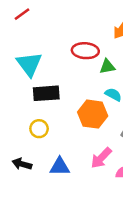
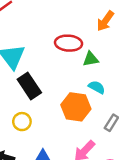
black rectangle: (46, 93) -> (29, 86), turned 60

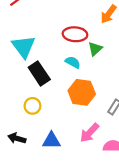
green triangle: (91, 59) -> (95, 49), turned -32
cyan semicircle: (97, 87) -> (73, 62), moved

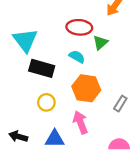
black rectangle: (39, 73) -> (42, 68), turned -40
yellow circle: (32, 106) -> (46, 102), moved
pink arrow: (90, 133) -> (80, 122), moved, turned 115

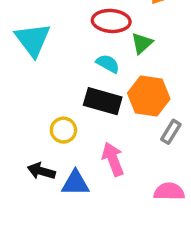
black rectangle: (42, 68) -> (103, 101), moved
orange hexagon: (86, 88) -> (149, 96), moved
black arrow: (18, 136) -> (41, 171), moved

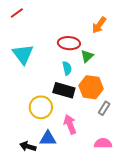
cyan semicircle: (108, 64) -> (67, 68), turned 48
yellow circle: (63, 130) -> (41, 107), size x1.5
black arrow: (41, 171) -> (28, 146), moved

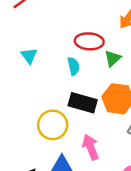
cyan triangle: (23, 54) -> (29, 56), size x0.6
cyan semicircle: (67, 68) -> (74, 66), moved

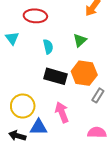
red ellipse: (89, 41) -> (35, 16), moved
yellow circle: (53, 125) -> (23, 106), moved

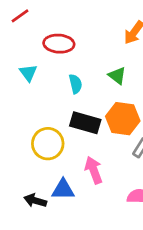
green triangle: (80, 40) -> (117, 76), turned -40
yellow circle: (23, 106) -> (48, 144), moved

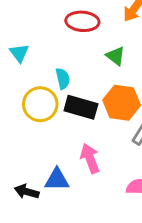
red ellipse: (59, 44) -> (82, 21), moved
cyan semicircle: (76, 84) -> (63, 79), moved
yellow circle: (48, 144) -> (40, 104), moved

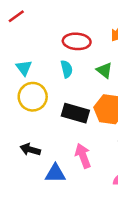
cyan semicircle: (63, 79) -> (67, 69), moved
yellow circle: (40, 104) -> (33, 97), moved
black arrow: (27, 192) -> (30, 150), moved

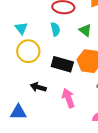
black arrow: (30, 150) -> (38, 87), moved
blue triangle: (55, 173) -> (18, 112), moved

